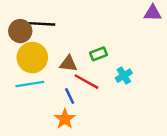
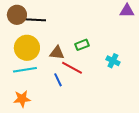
brown circle: (20, 31) -> (17, 15), moved
cyan cross: (124, 76) -> (113, 61), moved, turned -32
orange star: (65, 119) -> (22, 99), moved, turned 30

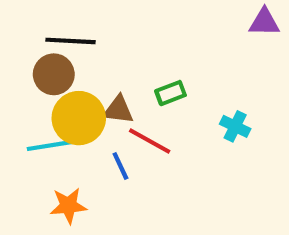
brown circle: (17, 15) -> (54, 74), moved
yellow circle: (27, 48) -> (79, 118), moved
orange star: (22, 99) -> (68, 206), moved

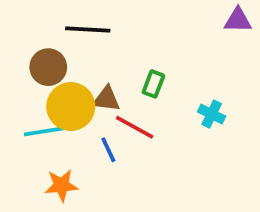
black line: (70, 41) -> (88, 30), moved
green rectangle: (170, 93) -> (153, 84), turned -48

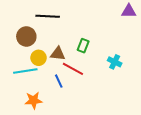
yellow circle: (71, 107) -> (39, 58), size x0.6

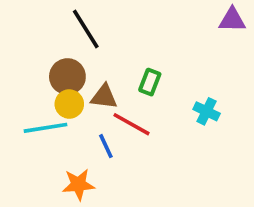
black line: (48, 16) -> (86, 29), turned 55
brown circle: (26, 36) -> (67, 77), moved
orange star: (33, 100) -> (78, 185), moved

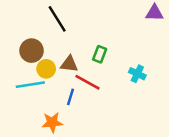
brown circle: (67, 77) -> (32, 51), moved
blue line: (106, 146) -> (70, 97), turned 42

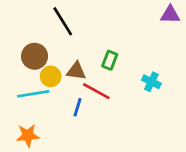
orange star: (52, 122) -> (28, 135), moved

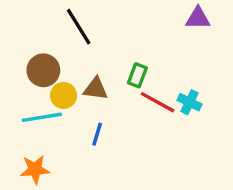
purple triangle: (170, 15) -> (198, 18), moved
red line: (96, 91) -> (158, 102), moved

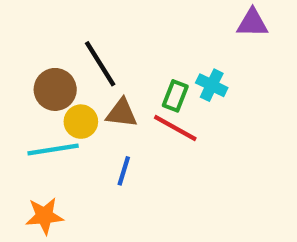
black line: (79, 27) -> (100, 64), moved
red line: (158, 102) -> (175, 128), moved
cyan cross: (190, 102) -> (212, 85), moved

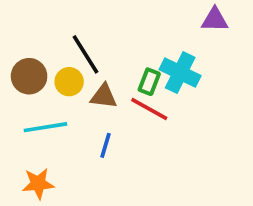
cyan cross: (212, 85) -> (180, 73), size x1.5
brown circle: (55, 89) -> (29, 76), moved
yellow circle: (81, 122) -> (69, 82), moved

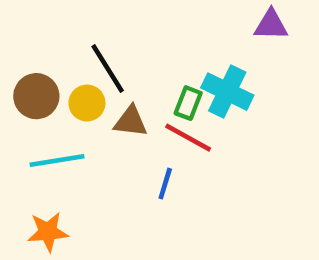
blue line: (105, 145) -> (165, 184), moved

